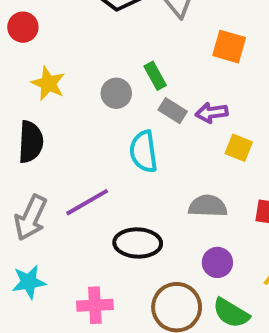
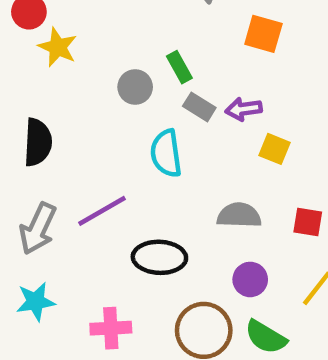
yellow star: (48, 84) -> (58, 47), moved

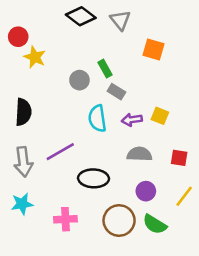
purple arrow: (244, 109) -> (132, 120), moved
gray arrow: (38, 229) -> (23, 162), turned -32

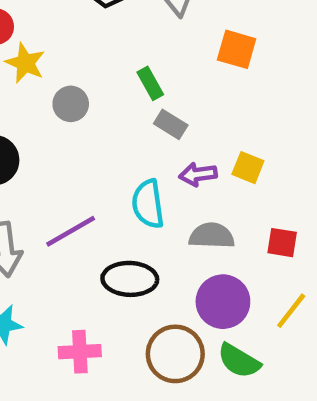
gray circle: (79, 80) -> (71, 104), moved
cyan semicircle: (97, 118) -> (148, 204), moved
purple circle: (146, 191) -> (223, 302), size x1.5

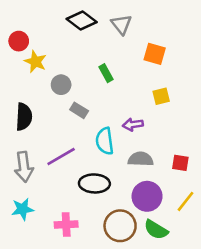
gray rectangle: (171, 124) -> (79, 110), moved
yellow square: (248, 168) -> (161, 96), moved, turned -36

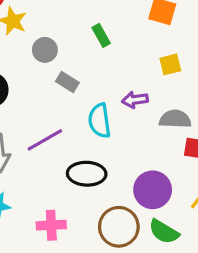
gray semicircle: (141, 159) -> (175, 119), moved

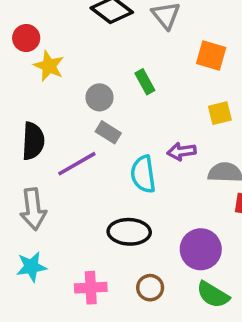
gray circle: (45, 50) -> (99, 97), moved
purple line: (45, 140) -> (77, 164), moved
brown circle: (119, 227) -> (150, 288), moved, size x0.6

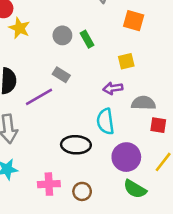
gray circle: (99, 97) -> (62, 35), moved
yellow square: (220, 113) -> (126, 61), moved
cyan semicircle: (143, 174) -> (105, 121), moved
brown circle: (150, 288) -> (82, 191), moved

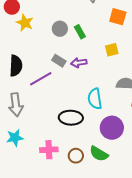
purple arrow: (113, 88) -> (79, 63), moved
green semicircle: (135, 189) -> (99, 154), moved

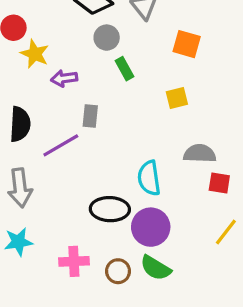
gray circle: (60, 29) -> (107, 38), moved
gray rectangle: (59, 61) -> (90, 116), turned 64
purple arrow: (79, 63) -> (64, 78), moved
purple circle: (112, 128) -> (151, 227), moved

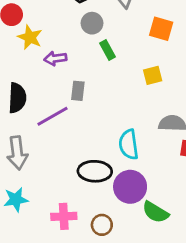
green semicircle: (156, 268) -> (155, 212), moved

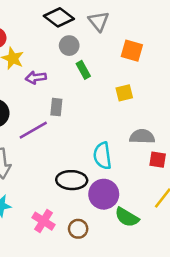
pink cross: (64, 216) -> (44, 221), turned 35

